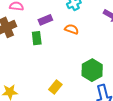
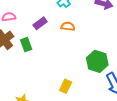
green rectangle: (37, 38) -> (26, 45), moved

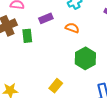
green hexagon: (97, 61) -> (85, 58), moved

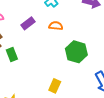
green rectangle: (27, 36) -> (12, 54), moved

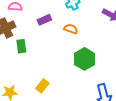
yellow rectangle: (55, 86) -> (42, 86), moved

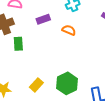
green hexagon: (85, 59) -> (67, 83), moved

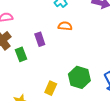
purple rectangle: (43, 19) -> (40, 39), moved, turned -72

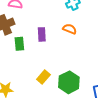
yellow rectangle: (51, 88) -> (43, 77), moved

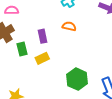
yellow rectangle: (43, 77) -> (42, 58), moved, turned 32

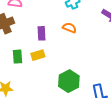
green rectangle: (22, 49) -> (18, 57), moved

